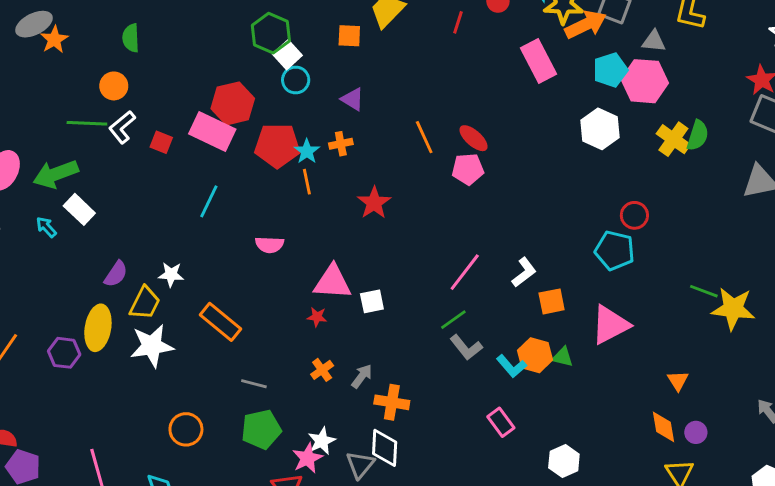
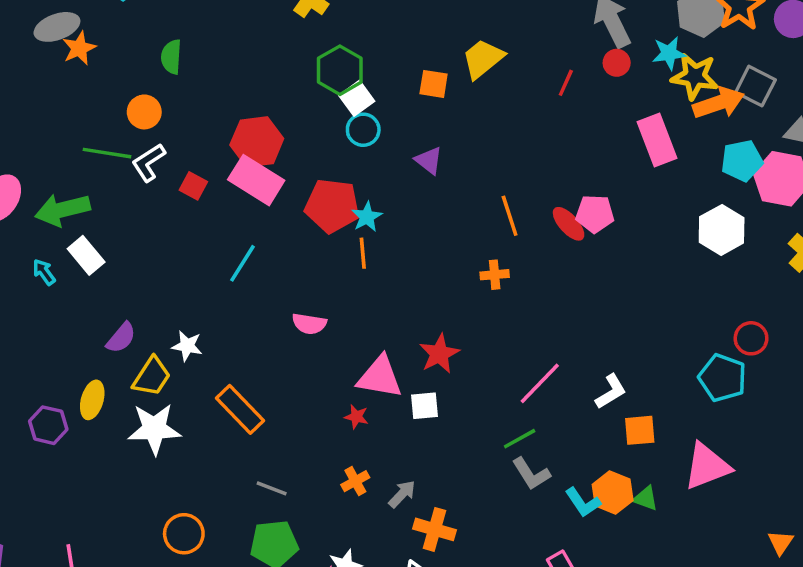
red hexagon: (233, 103) -> (257, 142), moved
orange cross: (341, 144) -> (495, 275), moved
pink pentagon: (468, 169) -> (595, 214), moved
red star: (374, 203) -> (439, 354), moved
yellow ellipse: (98, 328) -> (92, 400), size x0.7

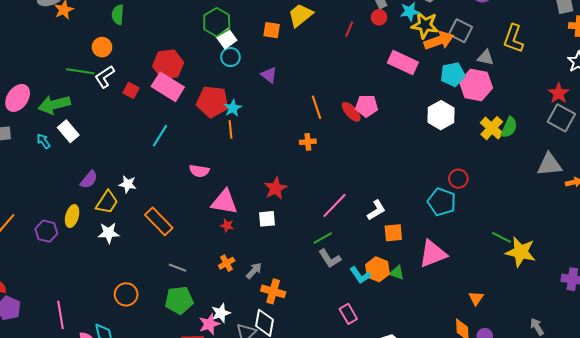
pink rectangle: (657, 140) -> (403, 63), turned -44
pink triangle: (380, 377) -> (224, 202), moved
white star: (154, 429) -> (109, 233), size x0.7

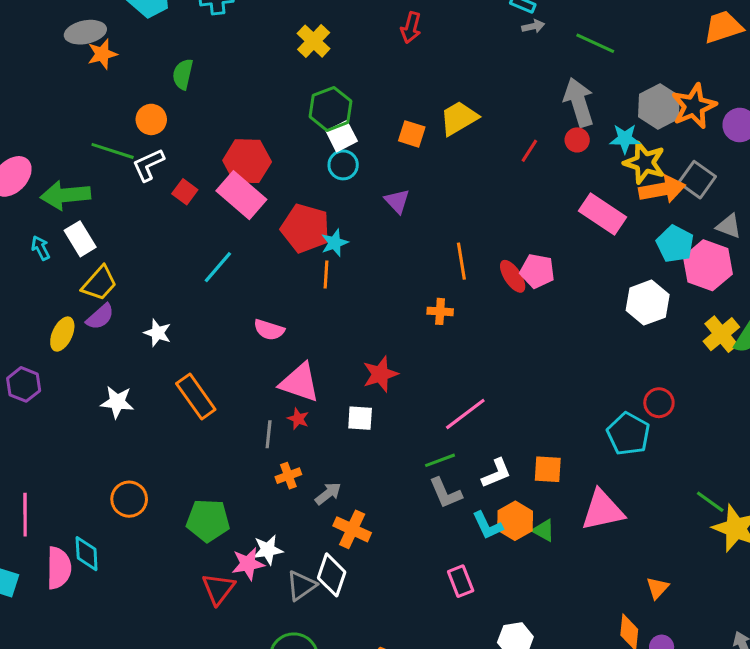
cyan pentagon: (453, 74) -> (675, 244), turned 30
yellow trapezoid: (107, 202) -> (99, 283), moved
white L-shape: (376, 210) -> (496, 473), moved
yellow ellipse: (72, 216) -> (62, 334), moved
gray line: (178, 268) -> (269, 434), moved, turned 66

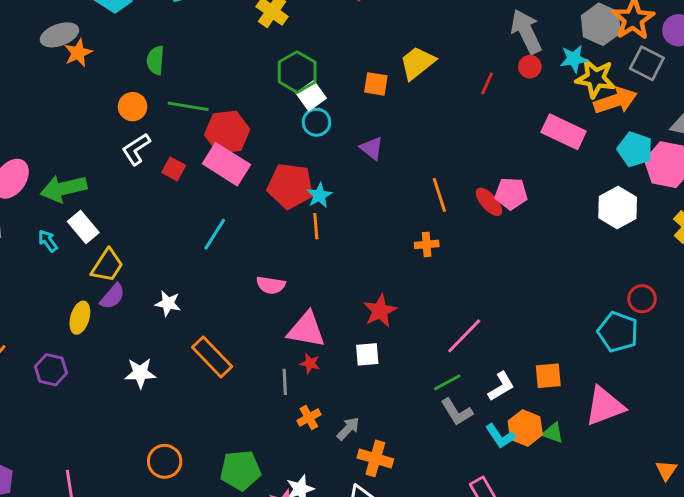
green line: (113, 151) -> (188, 106), moved
gray square: (697, 180) -> (647, 63), moved

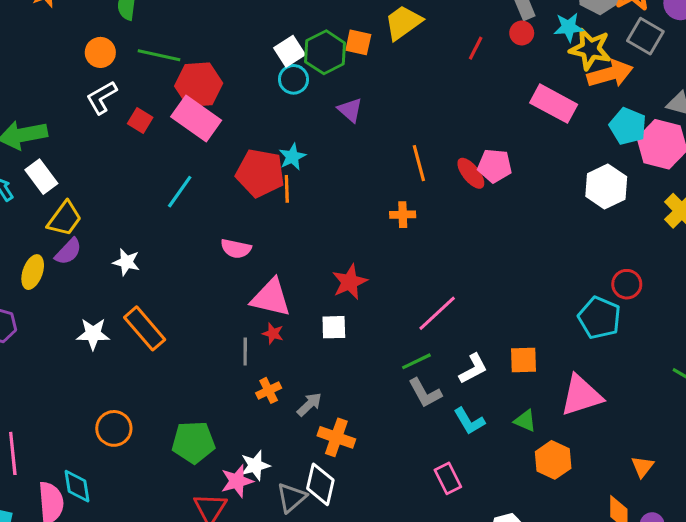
green hexagon: (297, 72) -> (325, 52), moved
red pentagon: (290, 186) -> (260, 173), moved
orange rectangle: (212, 357) -> (145, 328), moved
orange hexagon: (525, 428) -> (553, 460), moved

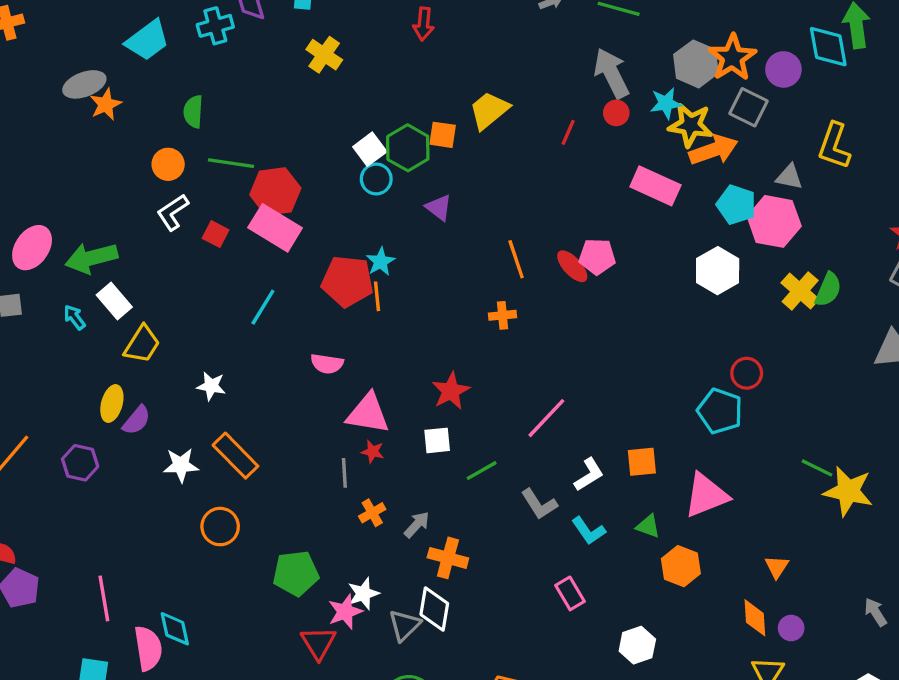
purple semicircle: (68, 251) -> (137, 420), moved
green line: (416, 361) -> (482, 471), moved
orange circle: (114, 428) -> (220, 527), moved

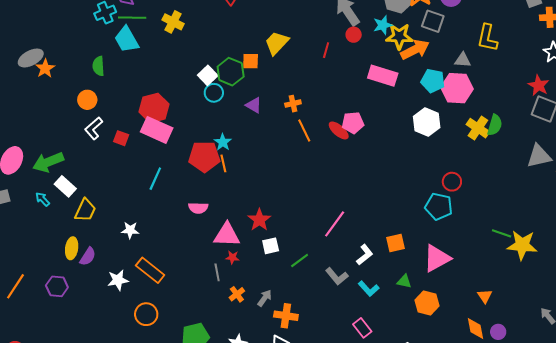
cyan trapezoid: (147, 40) -> (127, 39), moved, turned 104
green line: (231, 163) -> (132, 18), moved
orange cross: (502, 315) -> (293, 104), moved
red star: (451, 391) -> (259, 220), moved

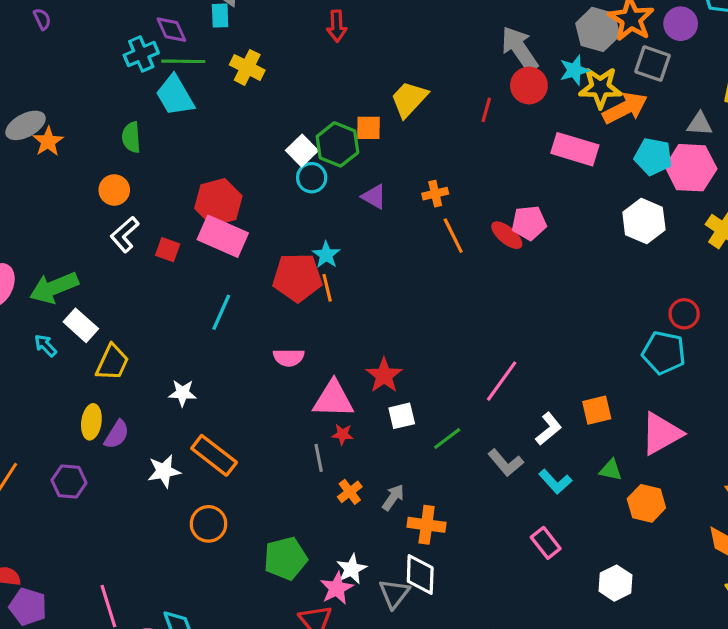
red circle: (354, 35) -> (529, 85), size x1.5

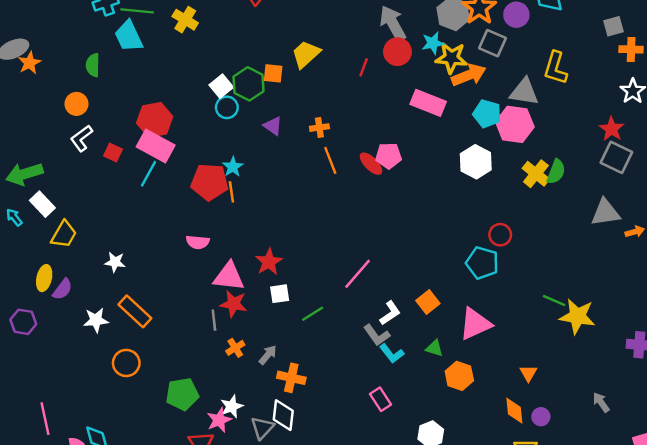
gray triangle: (700, 124) -> (524, 92), size x1.5
cyan line: (221, 312) -> (148, 174), moved
orange square: (597, 410) -> (428, 302), turned -30
red star: (342, 434) -> (234, 304), size x1.6
gray L-shape: (506, 463) -> (377, 335), moved

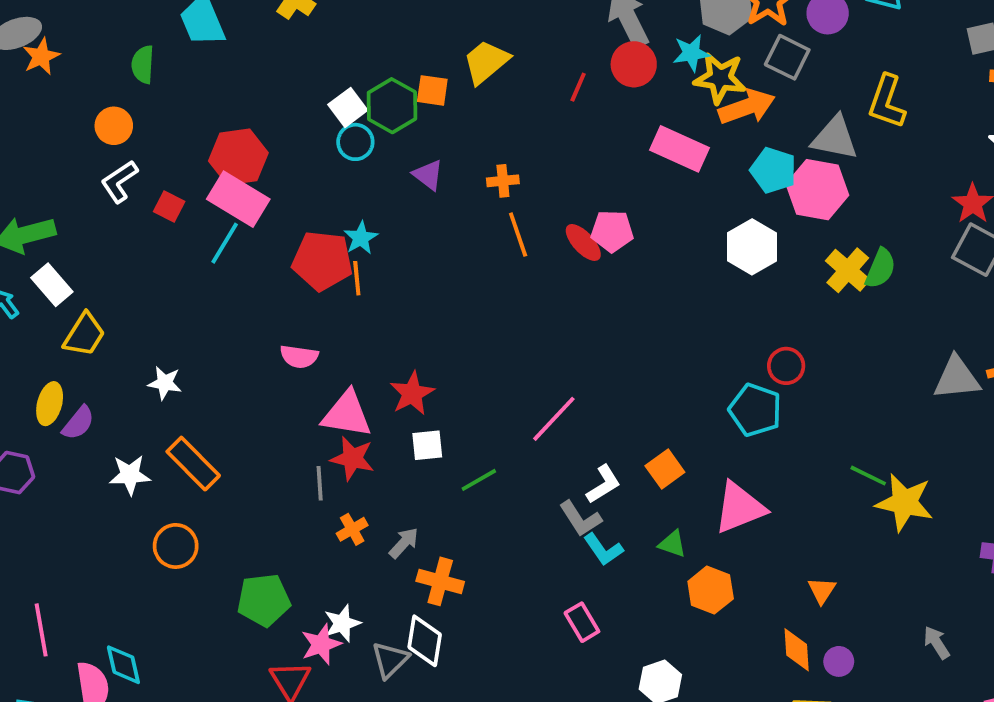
gray triangle: (605, 213) -> (957, 378), moved

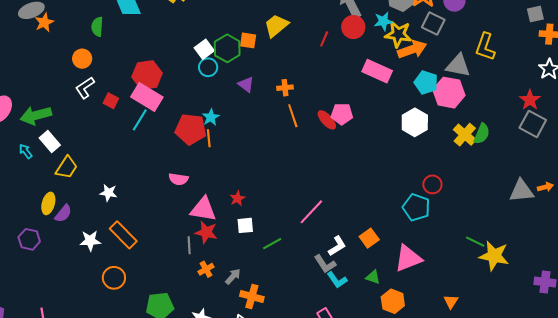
red star: (412, 393) -> (237, 198), size x0.7

